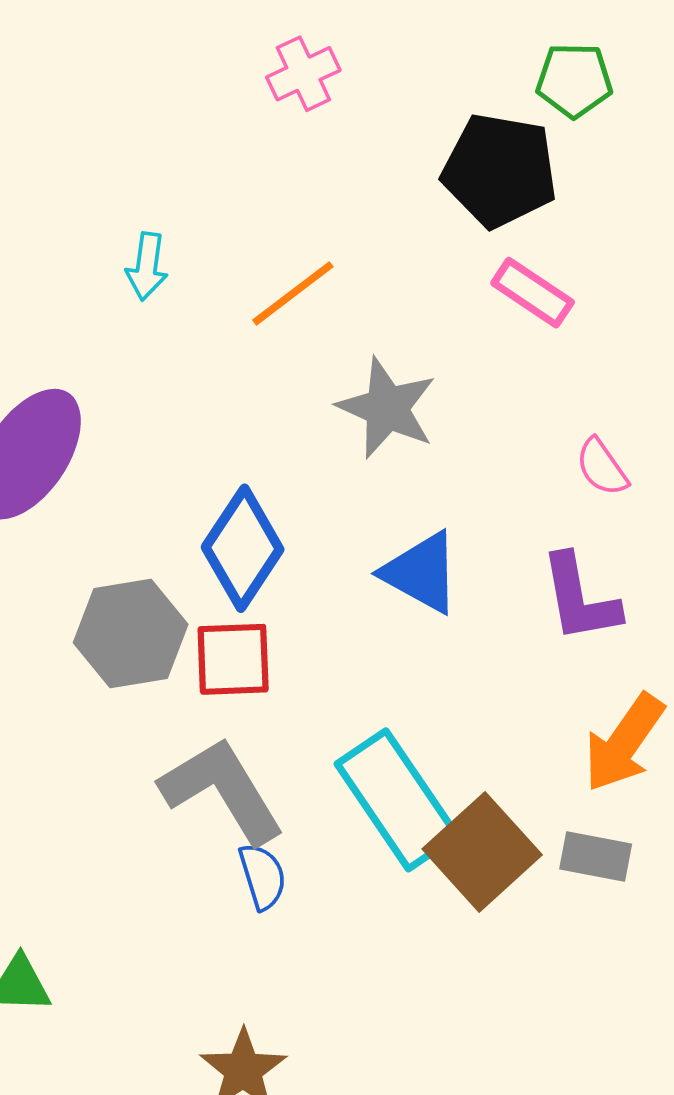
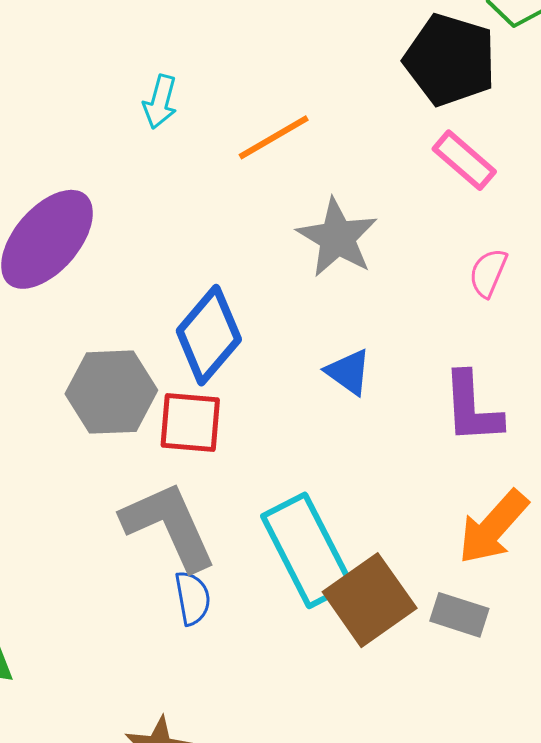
pink semicircle: (602, 467) -> (488, 273), moved, turned 51
blue triangle: (421, 573) -> (348, 372), size x0.7

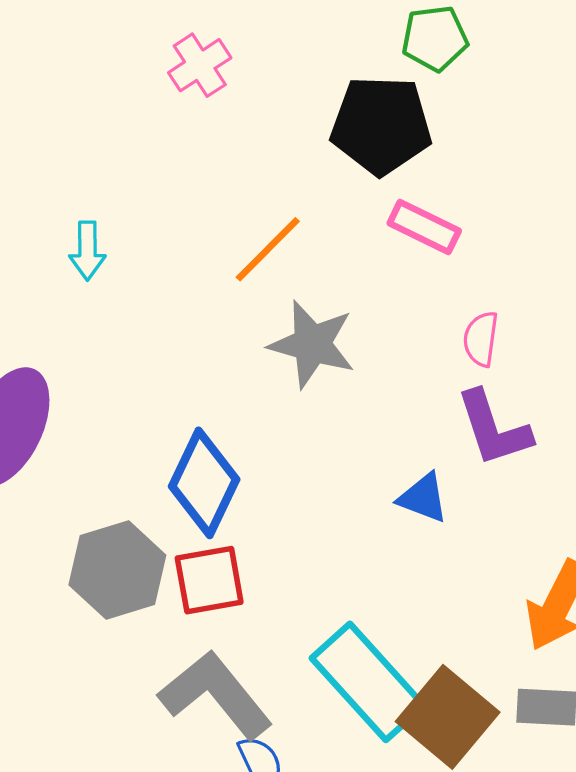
orange line: (274, 137) -> (268, 249), moved
blue triangle: (348, 372) -> (423, 498), moved
purple L-shape: (472, 408) -> (494, 428), moved

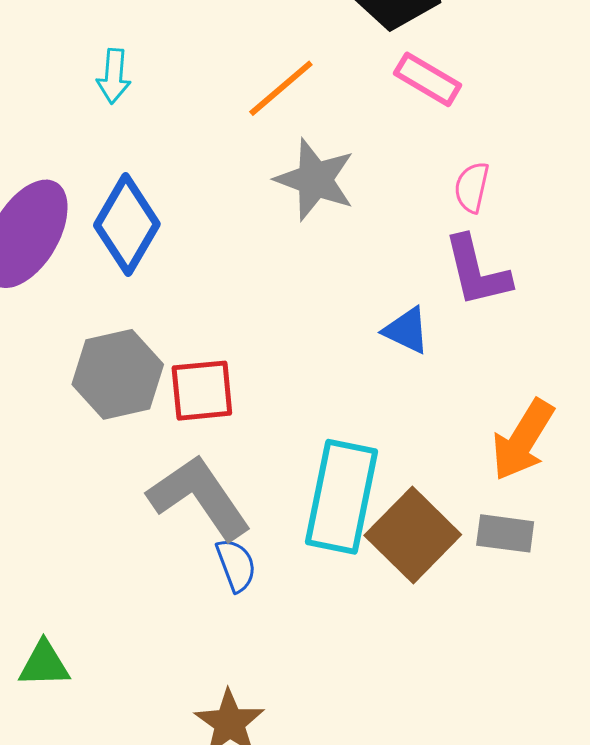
blue diamond: (204, 483) -> (127, 225), moved
cyan rectangle: (368, 682) -> (341, 497), turned 49

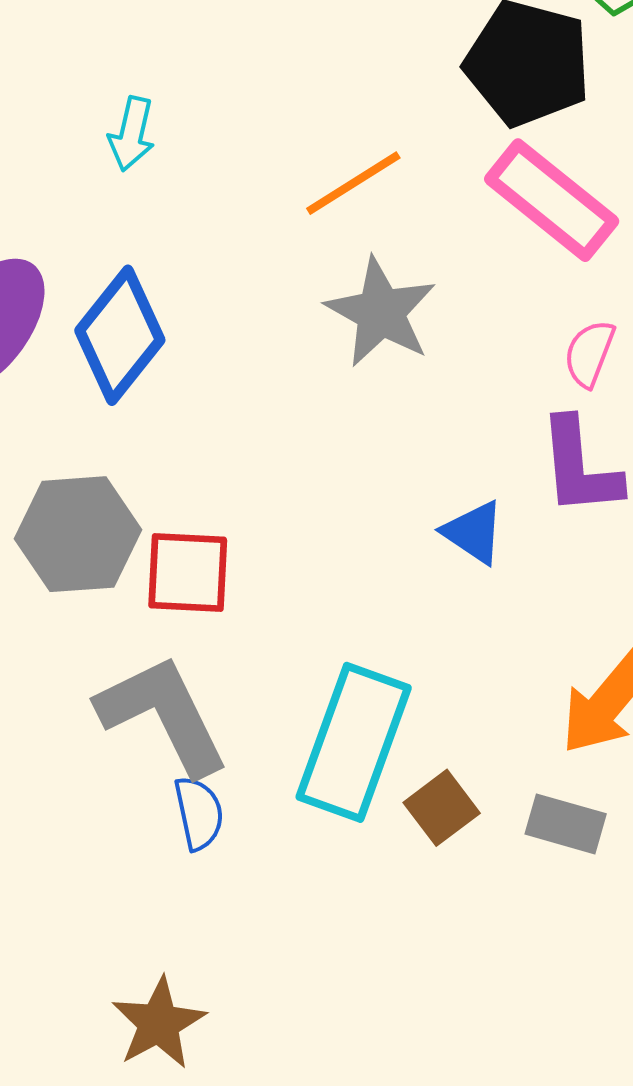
pink rectangle: (428, 79) -> (552, 200), size x1.5
brown square: (413, 535) -> (442, 808), size x0.6

